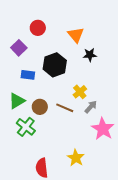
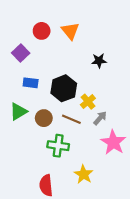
orange triangle: (76, 35) -> (70, 31), moved
black hexagon: (55, 65) -> (64, 88), moved
green cross: (26, 127) -> (58, 146), moved, turned -30

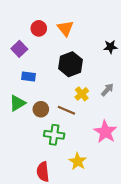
black star: (99, 61) -> (110, 47), moved
black hexagon: (64, 88) -> (71, 64), moved
gray arrow: (100, 118) -> (107, 90), moved

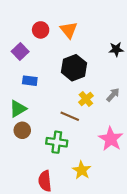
brown circle: (41, 109) -> (22, 130), moved

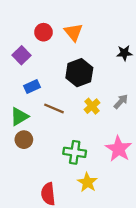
blue rectangle: (30, 81) -> (32, 86), turned -32
brown line: (70, 116) -> (54, 108), moved
green cross: (57, 142) -> (75, 152), moved

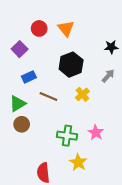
gray arrow: (121, 102) -> (108, 76), moved
pink star: (119, 149) -> (96, 133), moved, size x0.7

